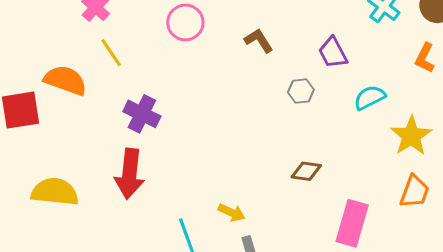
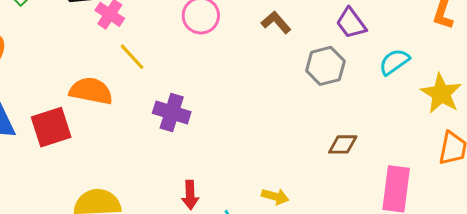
gray hexagon: (301, 91) -> (325, 66), size x1.5
red arrow: (130, 174) -> (190, 195), moved, size x0.6

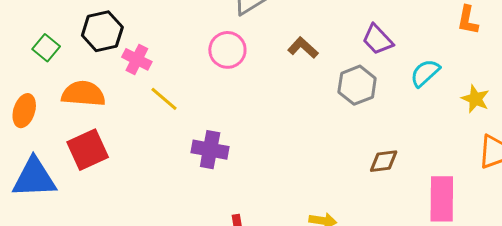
orange semicircle: (91, 91) -> (83, 94), moved
yellow star: (441, 94) -> (475, 99), size x0.7
red square: (51, 127) -> (88, 150), moved

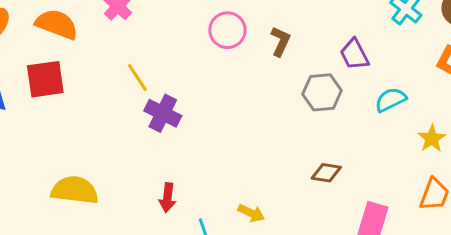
brown L-shape: (303, 48) -> (280, 41), turned 56
pink circle: (227, 50) -> (227, 30), moved
yellow line: (164, 99) -> (137, 78), moved

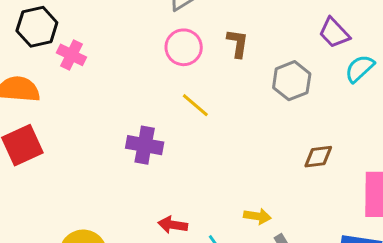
purple trapezoid: (354, 54) -> (334, 33), moved
yellow line: (137, 78) -> (195, 105), moved
red arrow: (167, 198) -> (173, 225), turned 108

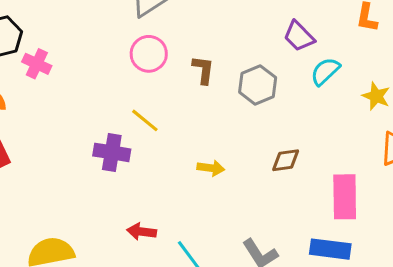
brown L-shape: (238, 43) -> (203, 70), moved
yellow line: (195, 105) -> (145, 120), moved
yellow arrow: (257, 216) -> (211, 168), moved

